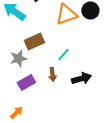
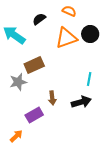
cyan line: (63, 54) -> (89, 79), moved, turned -32
purple rectangle: (26, 82) -> (34, 115), moved

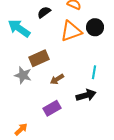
gray star: (18, 82) -> (23, 75), turned 30
brown arrow: (52, 98) -> (57, 79), moved, turned 64
purple rectangle: (34, 115) -> (52, 108), moved

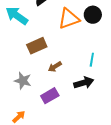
gray star: (23, 75) -> (23, 81), moved

